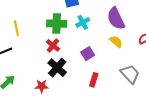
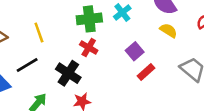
black cross: (57, 68) -> (68, 73), moved
red rectangle: (94, 80) -> (146, 72), moved, turned 40

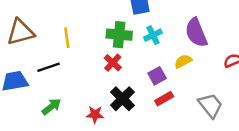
yellow semicircle: (168, 30) -> (183, 61), moved, turned -72
black cross: (68, 73) -> (122, 99), moved

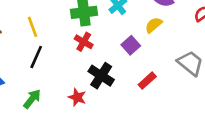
black line: (49, 67) -> (36, 57), moved, turned -35
red rectangle: (164, 99) -> (147, 81), moved
red star: (95, 114) -> (77, 97), turned 30

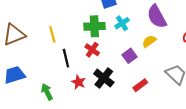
black line: (36, 57) -> (66, 58), moved, turned -42
red star: (77, 97) -> (78, 82), moved
green arrow: (32, 99) -> (47, 92), turned -70

